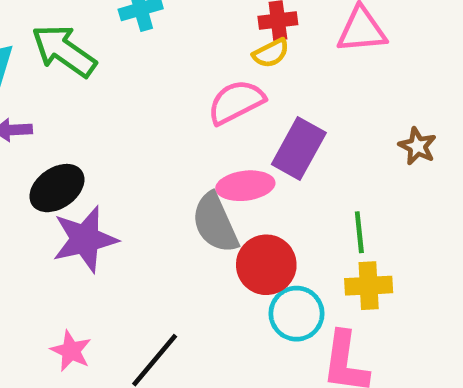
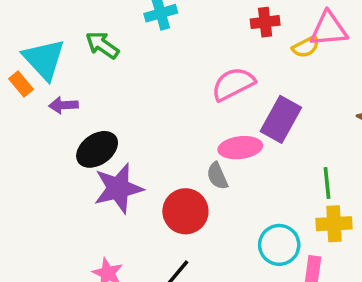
green arrow: (64, 51) -> (102, 45), size x0.7
yellow semicircle: (271, 53) -> (306, 47), moved
gray semicircle: (215, 223) -> (217, 176), size x0.6
red circle: (266, 265) -> (185, 211), moved

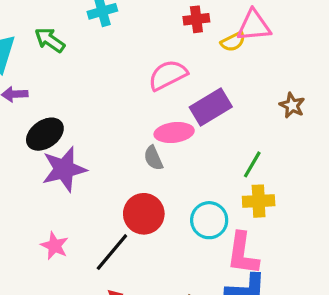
purple rectangle: (281, 119) -> (211, 107), turned 30
green line: (327, 183) -> (252, 164), turned 36
red circle: (185, 211) -> (144, 214), moved

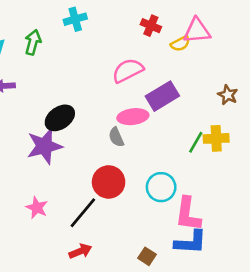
red cross: (196, 19) -> (151, 26), turned 30
green arrow: (50, 40) -> (33, 42), turned 70
black ellipse: (45, 134) -> (60, 118), moved
yellow cross: (259, 201) -> (216, 138), moved

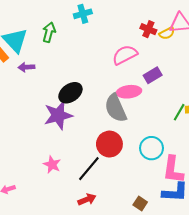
red cross: (151, 26) -> (148, 29), moved
purple rectangle: (162, 96) -> (153, 75), size x0.7
gray semicircle: (116, 137) -> (116, 108), size x1.8

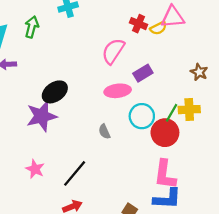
pink semicircle: (125, 55) -> (113, 51), turned -30
gray semicircle: (116, 108) -> (104, 132), moved, size x0.5
red circle: (109, 144) -> (165, 133), moved
cyan circle: (151, 148) -> (142, 116), moved

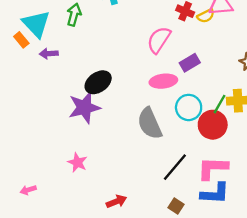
gray semicircle: (104, 132) -> (150, 124), size x2.0
black line: (75, 173) -> (175, 167), moved
pink L-shape: (165, 175) -> (213, 168), turned 84

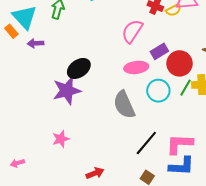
red circle: (213, 125) -> (180, 63), moved
pink star: (77, 162) -> (61, 139), turned 30

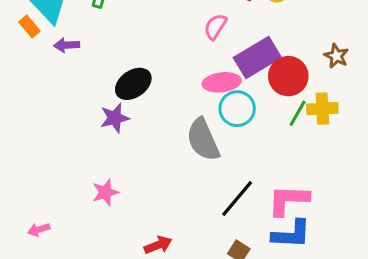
pink semicircle: (132, 31) -> (215, 27), size x0.7
purple rectangle: (159, 51) -> (257, 58), size x1.6
purple star: (67, 91) -> (115, 118), size x0.7
cyan circle: (158, 91) -> (237, 109), moved

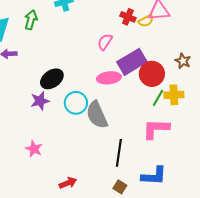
cyan circle: (237, 109) -> (76, 103), moved
pink star: (105, 192) -> (34, 149), turned -30
black line: (237, 199) -> (119, 153), turned -32
pink L-shape: (288, 200) -> (156, 129), moved

